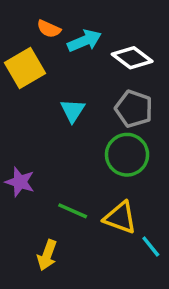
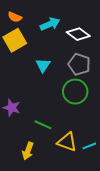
orange semicircle: (49, 29) -> (15, 17), moved
yellow triangle: (120, 218) -> (67, 142), moved
cyan line: (151, 247) -> (89, 146), turned -72

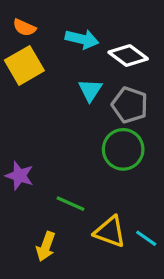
cyan arrow: (50, 24) -> (82, 39), turned 36
cyan triangle: (43, 65) -> (90, 90), moved
cyan line: (89, 146) -> (146, 238), turned 56

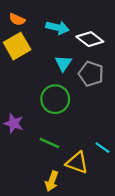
green circle: (123, 149) -> (55, 99), moved
cyan line: (146, 238) -> (103, 148), moved
yellow arrow: (46, 246) -> (52, 181), moved

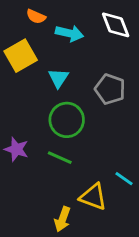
orange semicircle: (17, 20) -> (36, 16), moved
white diamond: (90, 39) -> (116, 25), moved, turned 32
cyan triangle: (63, 63) -> (58, 78), moved
green line: (49, 143) -> (60, 158), moved

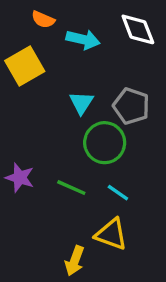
cyan triangle: (58, 78) -> (81, 103), moved
green circle: (67, 120) -> (105, 143), moved
cyan line: (124, 179) -> (118, 193), moved

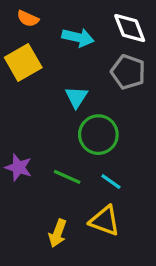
orange semicircle: (43, 19) -> (28, 19), moved
gray pentagon: (131, 106) -> (128, 72), moved
yellow arrow: (75, 261) -> (58, 233), moved

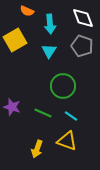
orange semicircle: (28, 19) -> (27, 11), moved
cyan arrow: (78, 37) -> (50, 24), turned 72
cyan triangle: (76, 97) -> (49, 51), moved

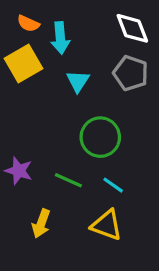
orange semicircle: (27, 11) -> (28, 24), moved
cyan arrow: (50, 24) -> (60, 38), moved
yellow arrow: (37, 149) -> (41, 223), moved

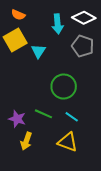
white diamond: (132, 28) -> (84, 18), turned -40
cyan arrow: (60, 38) -> (58, 24), moved
cyan triangle: (78, 81) -> (38, 51), moved
purple star: (19, 171) -> (17, 119), moved

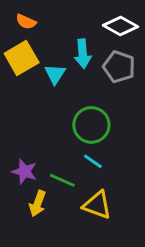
cyan arrow: (58, 24) -> (83, 54), moved
green line: (43, 114) -> (62, 180), moved
cyan line: (72, 117) -> (93, 161), moved

